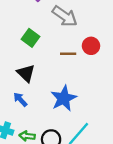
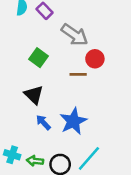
red circle: (91, 46) -> (95, 59), moved
blue arrow: (20, 99) -> (43, 122), moved

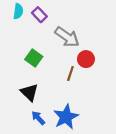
brown line: (78, 74) -> (70, 74), turned -72

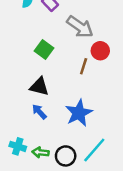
black triangle: (29, 92) -> (39, 87), turned -30
blue arrow: (38, 118) -> (39, 112), moved

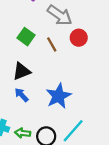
brown line: (84, 66) -> (52, 44), moved, turned -48
black triangle: (39, 87) -> (22, 71), turned -36

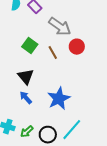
black triangle: (22, 71) -> (26, 77), turned -48
green arrow: (23, 133) -> (27, 132), turned -48

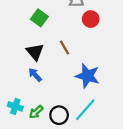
brown line: (53, 53) -> (64, 47), moved
blue star: (59, 99) -> (87, 76), moved, turned -30

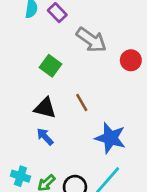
red circle: (91, 19) -> (131, 60), moved
black triangle: (35, 52) -> (45, 108), turned -36

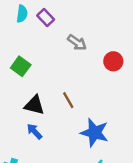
gray arrow: (91, 40) -> (77, 43), size x0.7
green square: (50, 66) -> (21, 66), moved

